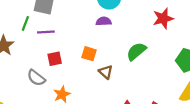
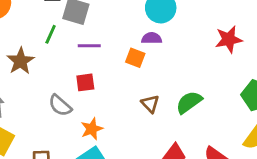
purple line: (46, 32) -> (89, 46), moved
green semicircle: (136, 51) -> (189, 102), moved
orange square: (89, 54) -> (135, 58), moved

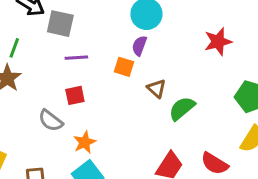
green line: (51, 34) -> (14, 48), moved
purple semicircle: (152, 38) -> (139, 46), turned -66
brown triangle: (150, 104) -> (157, 88), moved

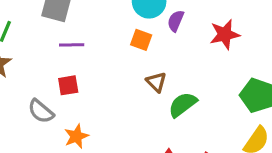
purple semicircle: (139, 46) -> (176, 21), moved
orange square: (124, 67) -> (141, 40), moved

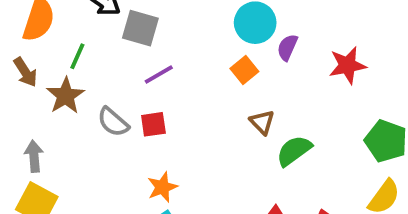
orange square: (141, 40) -> (244, 70), turned 30
purple line: (72, 45) -> (159, 74), turned -30
gray semicircle: (41, 111) -> (113, 122), moved

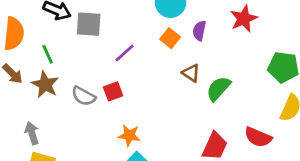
purple semicircle: (287, 47) -> (199, 31), moved
green line: (77, 56) -> (48, 54), turned -36
purple line: (159, 74) -> (125, 53), moved
orange star: (162, 187) -> (129, 135), turned -30

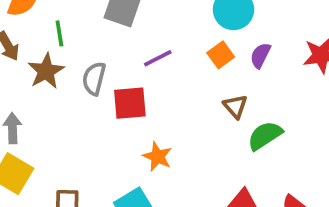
red square: (113, 91) -> (130, 103), size x1.4
gray semicircle: (84, 96) -> (94, 79), moved, turned 60
orange star: (129, 135) -> (157, 157), moved

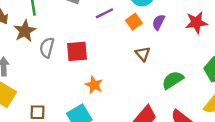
purple line: (158, 58) -> (104, 13), moved
gray semicircle: (94, 79) -> (47, 48), moved
green semicircle: (265, 136) -> (173, 80), moved

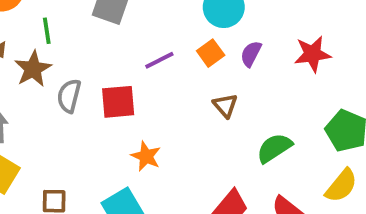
purple line: (104, 13) -> (159, 60), moved

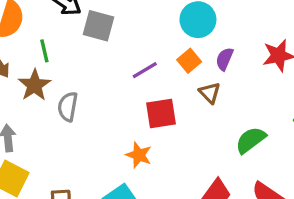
red square: (118, 102) -> (161, 113), moved
brown triangle: (225, 105) -> (210, 93), moved

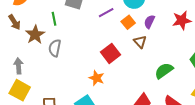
green line: (44, 51) -> (54, 19), moved
purple line: (145, 70) -> (106, 13), moved
red square: (161, 113) -> (110, 53), turned -30

